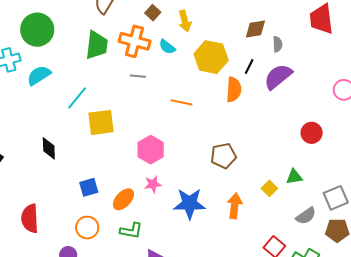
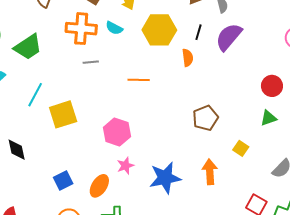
green trapezoid: (97, 45) -> (28, 47), moved, turned 60
orange semicircle: (234, 90) -> (188, 58), size x0.7
brown pentagon: (223, 156) -> (205, 118), moved
green triangle: (294, 177) -> (268, 118), moved

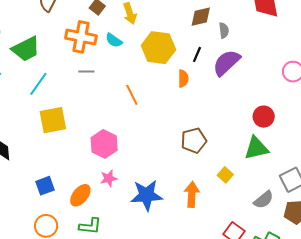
orange line: (139, 80) -> (132, 95), turned 55
cyan line: (35, 95) -> (38, 84), moved
green triangle: (268, 118) -> (256, 148), size x1.5

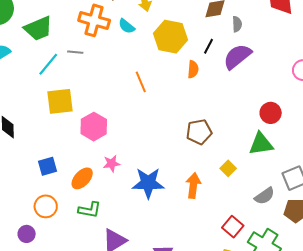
gray line: (86, 71) -> (75, 52), moved
pink hexagon: (104, 144) -> (94, 127), moved

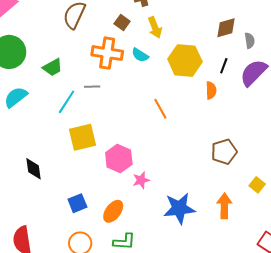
green trapezoid: (38, 28) -> (53, 67), size x0.7
pink star: (112, 163) -> (141, 180), moved

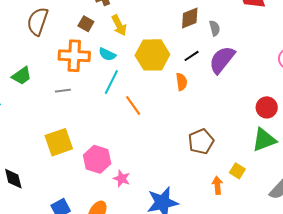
black line: (224, 66) -> (192, 56), turned 42
cyan line: (67, 102) -> (111, 82), moved
pink star: (141, 180) -> (122, 179), turned -30
orange arrow: (224, 206) -> (217, 185), moved, size x0.7

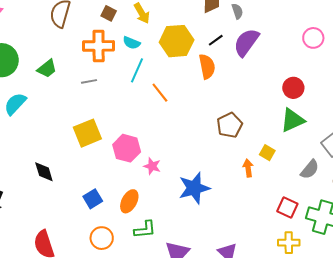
orange semicircle: (182, 82) -> (207, 66), size x1.4

